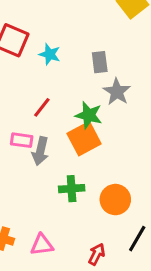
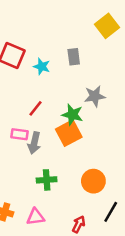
gray rectangle: (100, 62) -> (74, 57), moved
gray star: (117, 92) -> (95, 96), turned 30
green cross: (72, 189) -> (47, 180), moved

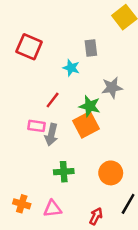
cyan star: (42, 67) -> (71, 68), moved

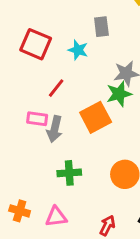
red square: (29, 47) -> (36, 44), moved
green star: (90, 106) -> (119, 94), moved, turned -30

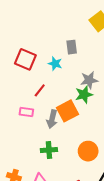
gray arrow: (55, 129) -> (52, 119), moved

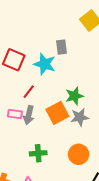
cyan star: (55, 64) -> (45, 64), size x1.5
gray star: (89, 80) -> (80, 117), moved
gray arrow: (52, 119) -> (29, 115), moved

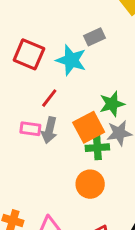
gray rectangle: (62, 47) -> (94, 37), turned 72
green cross: (38, 153) -> (97, 148), moved
orange circle: (79, 154) -> (90, 184), moved

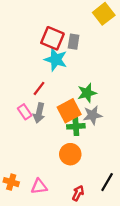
gray rectangle: (94, 37) -> (74, 42), turned -56
red square: (29, 54) -> (52, 38), moved
pink rectangle: (30, 129) -> (25, 112), turned 48

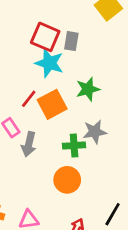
green star: (87, 93) -> (88, 89), moved
orange square: (69, 111) -> (52, 104), moved
gray arrow: (39, 113) -> (29, 144), moved

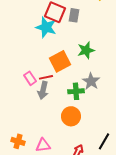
cyan star: (49, 63) -> (46, 27), moved
red line: (29, 99) -> (46, 77), moved, turned 40
gray star: (95, 132) -> (91, 81), turned -30

